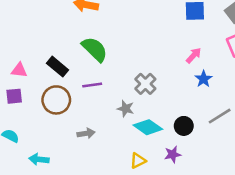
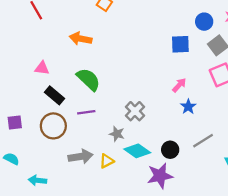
pink triangle: (19, 70) -> (42, 68), moved
gray arrow: (86, 133) -> (81, 157), size x1.5
purple star: (173, 154) -> (160, 176), size x1.6
yellow triangle: (138, 161) -> (107, 161), moved

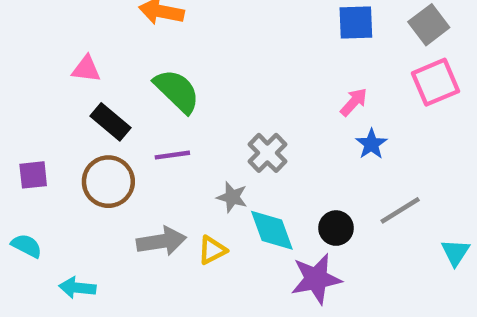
cyan diamond: (137, 151) -> (272, 230), turned 35

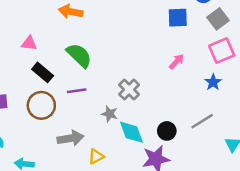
blue star: (371, 144) -> (213, 82), moved
yellow triangle: (212, 250) -> (96, 157), moved

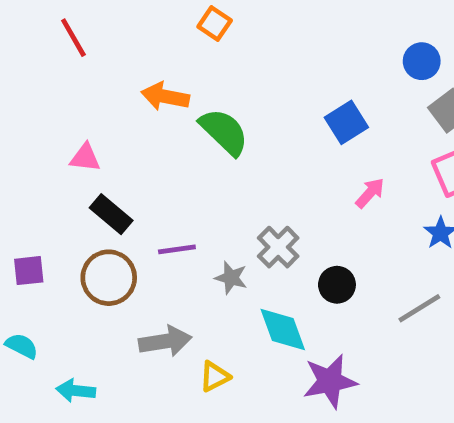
blue square: (178, 18) -> (346, 122), moved, turned -30
green semicircle: (79, 55) -> (224, 132), moved
gray star: (110, 114) -> (231, 278), moved
black circle: (167, 131) -> (337, 285), moved

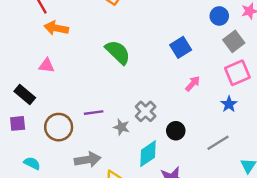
orange arrow: (165, 96) -> (56, 28), moved
black rectangle: (111, 214) -> (25, 94), moved
cyan diamond: (283, 329) -> (148, 154), turned 76
cyan semicircle: (22, 346) -> (32, 163), moved

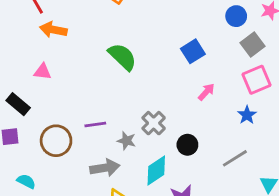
gray arrow: (88, 160) -> (105, 168), moved

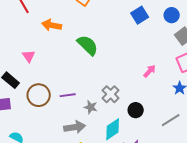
orange arrow: (53, 30) -> (52, 25), moved
blue square: (193, 51) -> (140, 15), moved
pink triangle: (43, 72) -> (29, 56), turned 48
brown circle: (56, 141) -> (39, 95), moved

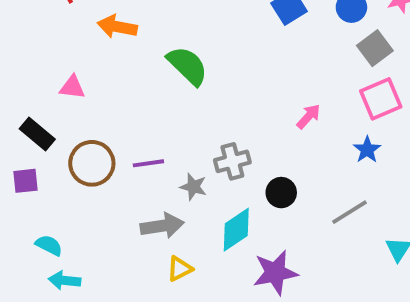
pink triangle: (29, 56) -> (72, 87), turned -48
gray cross: (111, 94) -> (232, 161), turned 30

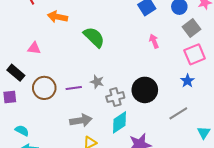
pink arrow: (309, 116) -> (154, 41), moved, turned -64
gray cross: (232, 161) -> (115, 97), moved
gray star: (193, 187) -> (97, 82), moved
black circle: (281, 193) -> (145, 90), moved, size x1.6

